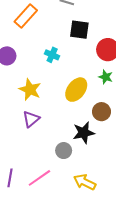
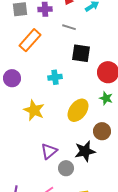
cyan cross: (52, 55) -> (55, 77), turned -32
purple triangle: (31, 119) -> (49, 151), moved

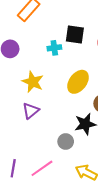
black square: (81, 53) -> (75, 34), moved
purple triangle: (49, 151) -> (31, 111), moved

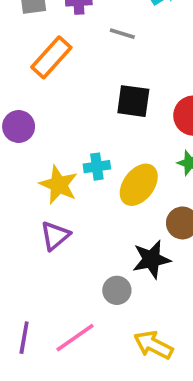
cyan cross: (54, 48) -> (97, 167), moved

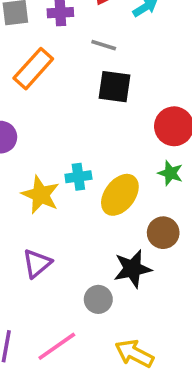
black square: (133, 101) -> (114, 87), moved
purple triangle: (55, 236) -> (37, 263), moved

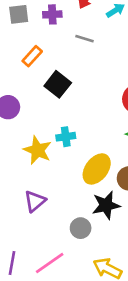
orange rectangle: (33, 69) -> (32, 56), size x0.7
black square: (114, 87) -> (58, 84), moved, turned 30
yellow ellipse: (120, 195) -> (97, 169), moved

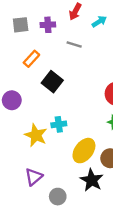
black star: (106, 205) -> (92, 180), turned -30
gray circle: (81, 228) -> (58, 197), moved

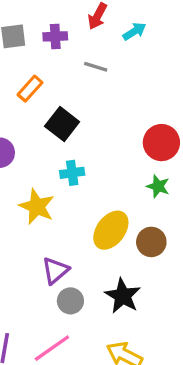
cyan cross: (59, 124) -> (72, 173), moved
purple triangle: (34, 177) -> (55, 271), moved
black star: (92, 180) -> (123, 296), moved

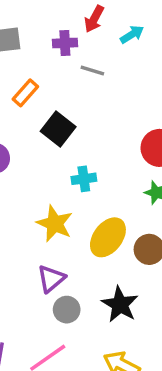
purple cross: (55, 36) -> (65, 43), moved
cyan cross: (72, 173) -> (84, 179), moved
yellow star: (37, 207) -> (55, 224), moved

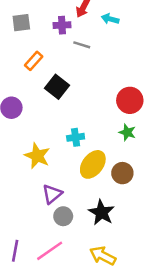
cyan arrow: (132, 34) -> (110, 19), turned -133
cyan cross: (84, 179) -> (76, 137), moved
yellow star: (55, 224) -> (37, 156), moved

